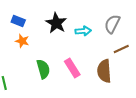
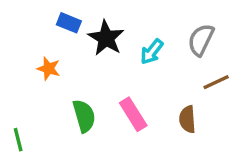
blue rectangle: (18, 21) -> (69, 23), moved
cyan arrow: (83, 31) -> (152, 52), turned 133
brown semicircle: (104, 71) -> (187, 119), size x0.7

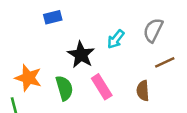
blue rectangle: (69, 23) -> (53, 17), turned -36
black star: (106, 38) -> (81, 55), moved
orange star: (49, 69) -> (28, 78), moved, size x1.5

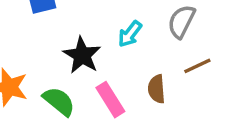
green semicircle: (64, 88) -> (59, 101), turned -35
brown semicircle: (143, 91) -> (157, 89), moved

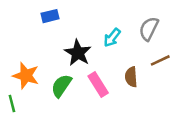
green semicircle: (59, 101) -> (61, 86), turned -95

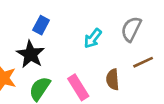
blue rectangle: (50, 16) -> (41, 25), moved, turned -48
black star: (78, 53) -> (30, 54), moved

